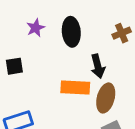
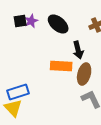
black ellipse: (71, 32) -> (58, 24), turned -45
black square: (14, 66) -> (20, 21), moved

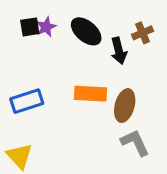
black arrow: (78, 50) -> (119, 51), moved
blue rectangle: (18, 92) -> (27, 101), moved

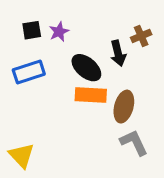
purple star: (46, 27) -> (59, 32), moved
black ellipse: (86, 31) -> (86, 68), moved
blue rectangle: (27, 101) -> (29, 72), moved

